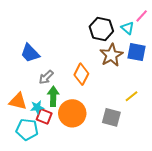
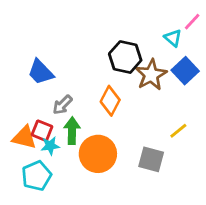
black hexagon: (101, 29) -> (125, 57), moved
blue square: (137, 52) -> (185, 71), turned 36
red square: (44, 116) -> (42, 131), moved
cyan pentagon: (27, 129) -> (37, 176), turned -30

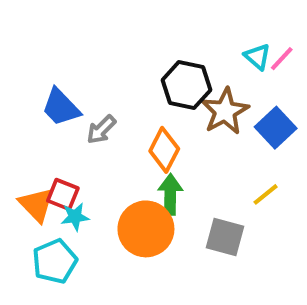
pink line: (192, 22) -> (282, 59), moved
blue square: (185, 71) -> (276, 128), moved
gray arrow: (62, 105) -> (101, 130), moved
green arrow: (72, 131) -> (170, 194), moved
orange triangle: (24, 138) -> (36, 205), turned 32

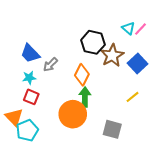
orange triangle: (36, 205) -> (14, 117), moved
cyan star: (75, 217) -> (29, 78), moved
gray square: (225, 237) -> (112, 129), moved

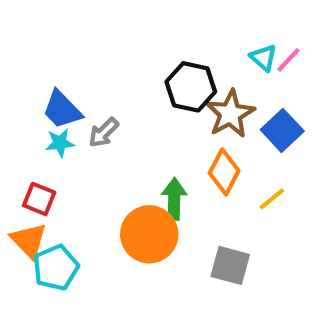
orange diamond: (82, 75) -> (224, 172), moved
cyan star: (29, 78) -> (60, 143), moved
red square: (31, 97) -> (39, 199), moved

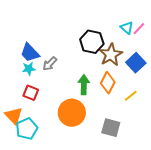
red square: (39, 199) -> (31, 93), moved
green arrow: (174, 199) -> (84, 85), moved

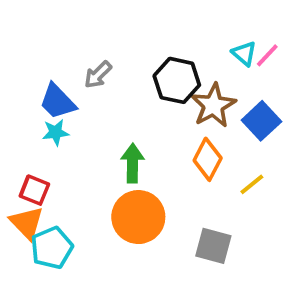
gray arrow: (50, 64) -> (98, 75), moved
green arrow: (84, 85) -> (133, 163), moved
red square: (31, 93) -> (34, 190), moved

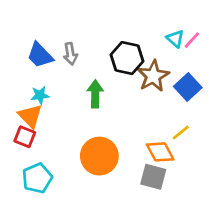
gray arrow: (98, 75) -> (70, 54), turned -55
blue trapezoid: (58, 102) -> (40, 55), moved
orange diamond: (208, 159) -> (160, 152), moved, turned -56
green arrow: (133, 163) -> (95, 94), moved
orange triangle: (27, 223) -> (30, 116), moved

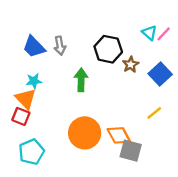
brown star: (153, 76) -> (131, 65), size x0.6
orange diamond: (160, 152) -> (119, 135), moved

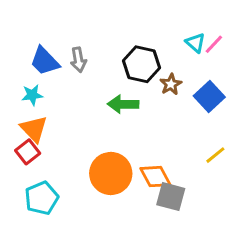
green arrow: (81, 80) -> (123, 104), moved, turned -90
cyan star: (34, 81) -> (32, 95), moved
yellow line: (154, 113) -> (215, 155), moved
red square: (21, 116) -> (28, 152), turned 30

